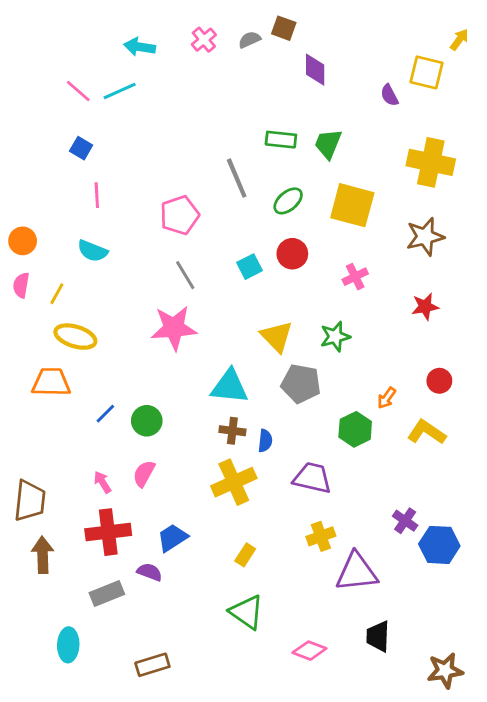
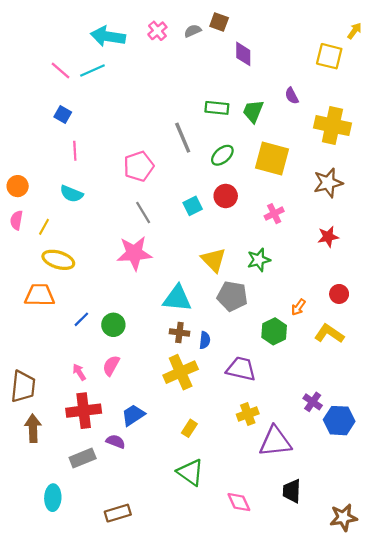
cyan arrow: (140, 47) -> (108, 36), size x1.4
purple semicircle: (389, 95) -> (292, 96), moved
pink diamond: (309, 651) -> (239, 502), turned 45

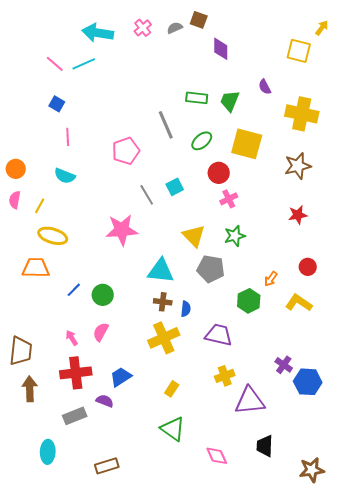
red circle: (226, 196) -> (219, 173), moved
gray line: (143, 212) -> (147, 195), moved
pink cross: (274, 214) -> (229, 199), moved

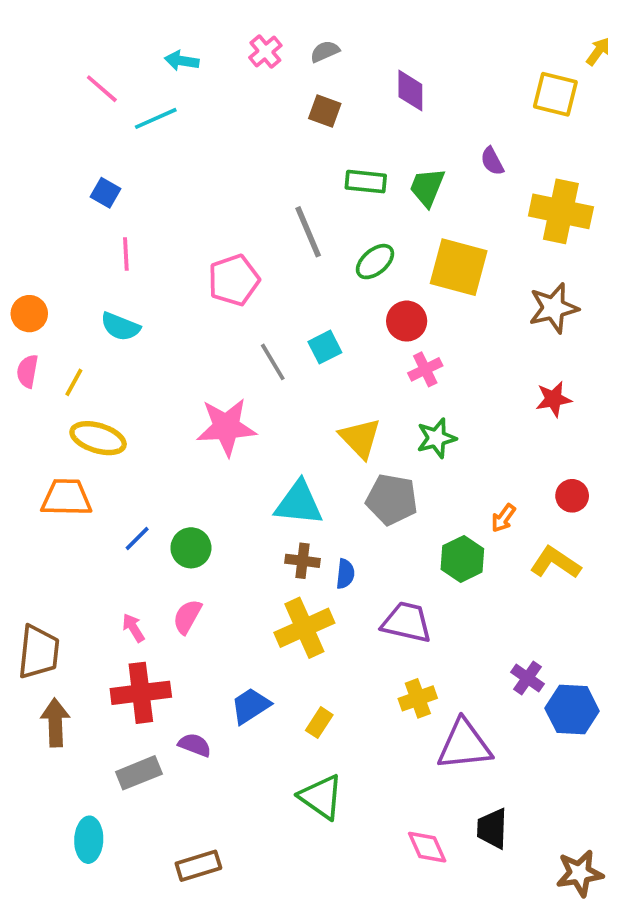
brown square: (199, 20) -> (325, 111), moved
cyan arrow: (98, 33) -> (182, 61), size x0.6
pink line: (55, 64) -> (102, 89), moved
blue trapezoid: (121, 377) -> (250, 706), moved
pink diamond: (217, 456) -> (427, 847), moved

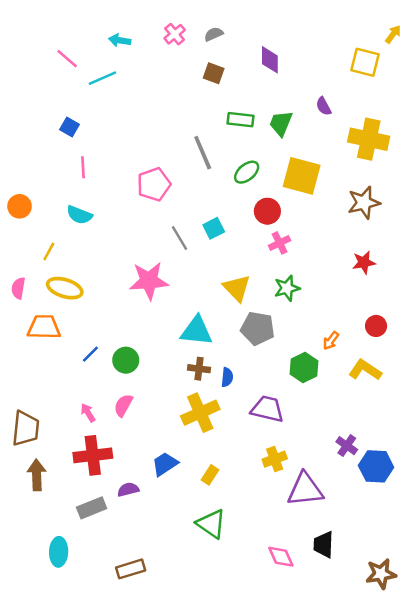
pink semicircle: (27, 371) -> (18, 288), moved
purple semicircle: (195, 745) -> (128, 490), turned -35

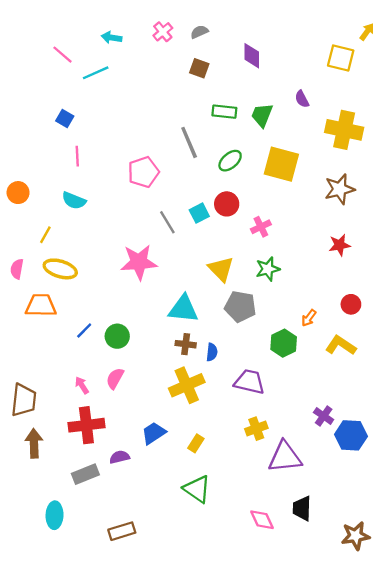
red circle: (267, 211) -> (227, 204), moved

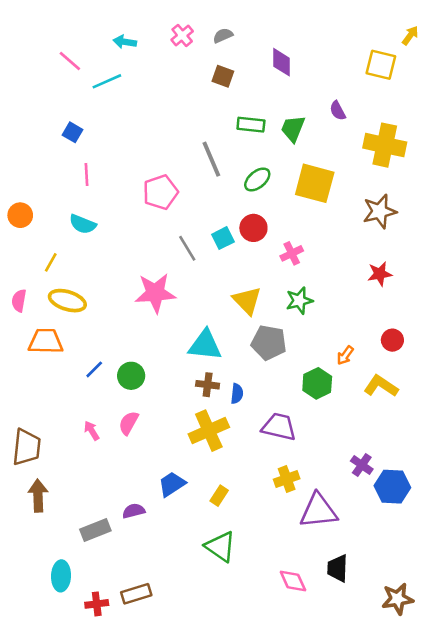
red cross: (86, 425) -> (97, 604), moved, size x0.6

